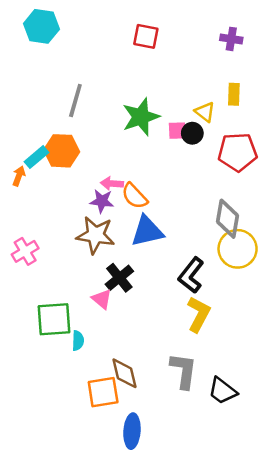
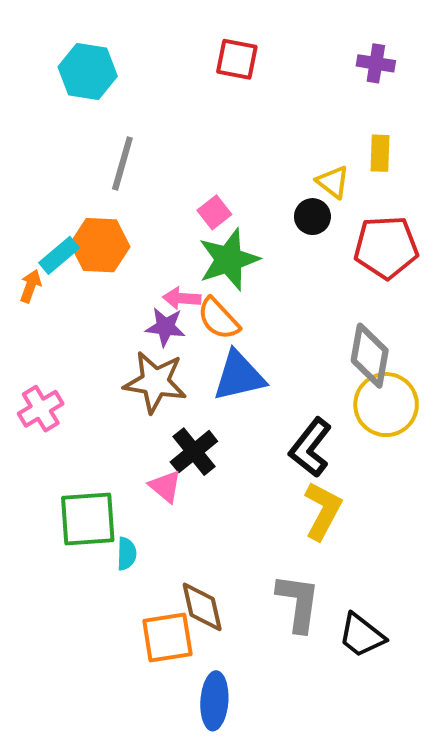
cyan hexagon: (41, 26) -> (88, 71), moved
green star: (141, 117) -> (229, 259), moved
pink square: (177, 131) -> (214, 212), moved, turned -36

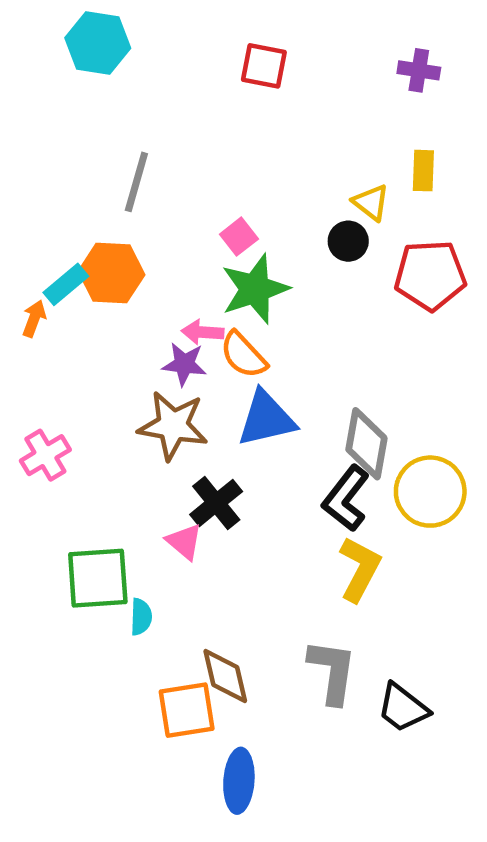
cyan hexagon: (88, 71) -> (98, 43), moved
gray diamond: (370, 356) -> (366, 444), moved
yellow circle: (386, 405) -> (430, 492), moved

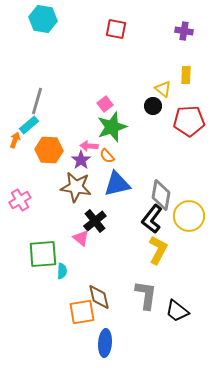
gray line: (136, 182) -> (37, 101), moved
orange hexagon: (111, 273) -> (49, 150), moved
orange semicircle: (243, 355) -> (107, 156), size x0.7
purple star: (184, 364) -> (81, 160), turned 30

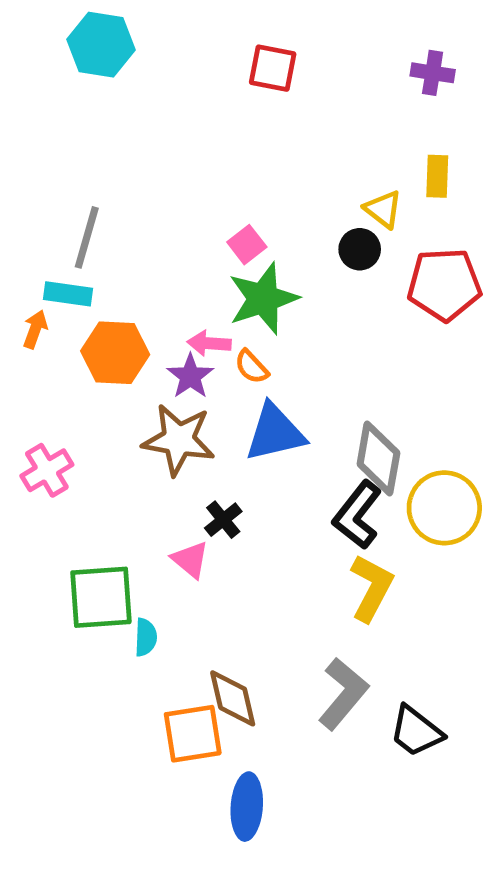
cyan rectangle: (29, 125) -> (68, 294), turned 48
black cross: (95, 221) -> (223, 520), size x0.7
gray L-shape: (146, 295) -> (343, 694), turned 32

